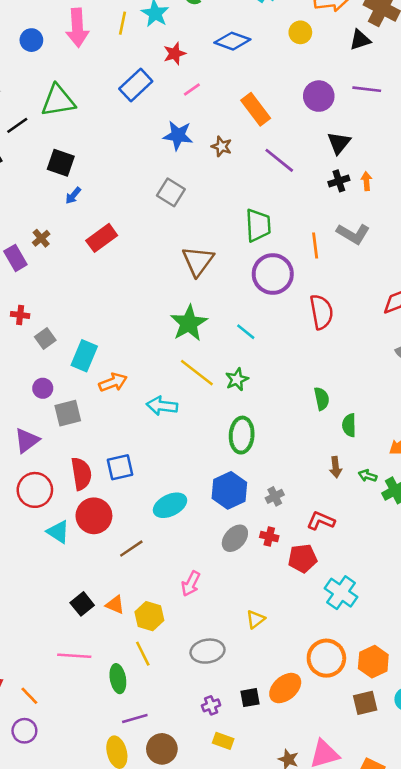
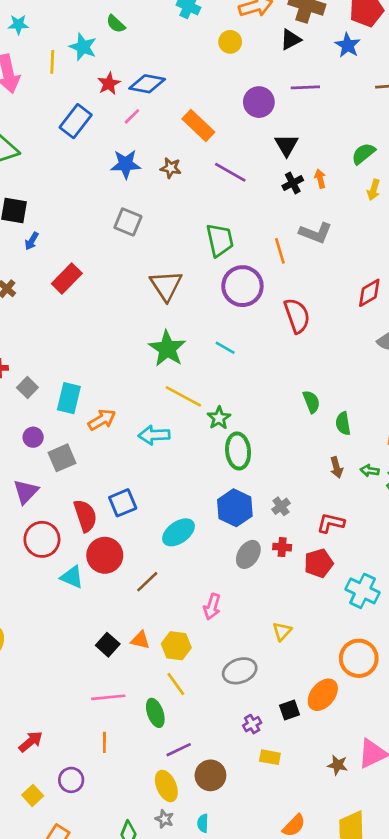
blue diamond: (232, 41) -> (147, 84), moved
green star: (237, 379) -> (219, 418), moved
orange line: (29, 696) -> (104, 742), moved, turned 54

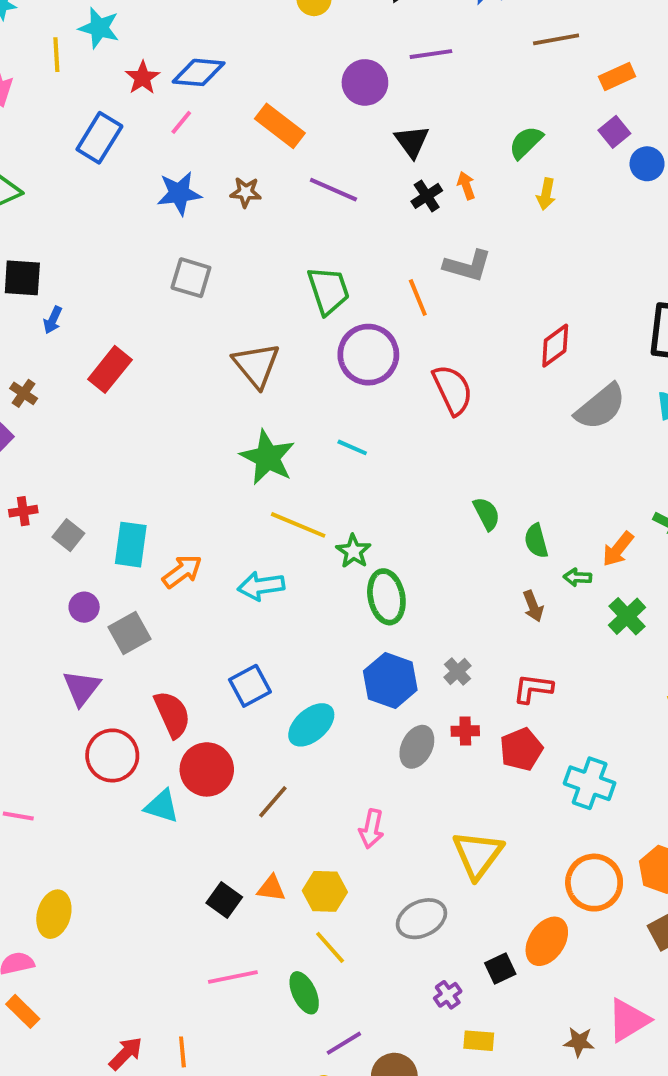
green arrow: (370, 471) -> (577, 577), moved
blue square: (123, 503) -> (250, 686), moved
yellow triangle: (282, 631) -> (478, 855), size x1.8
orange line: (104, 742) -> (182, 1052), moved

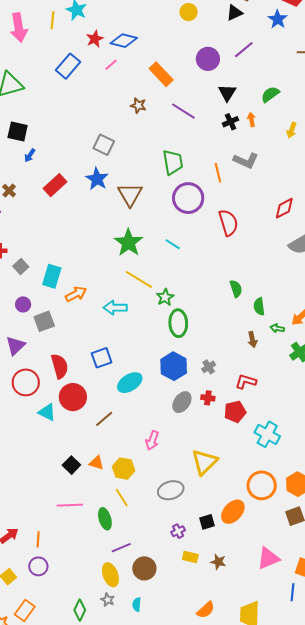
purple line: (431, 54) -> (244, 50), turned -40
green semicircle: (526, 142) -> (270, 94), moved
blue star: (179, 193) -> (97, 179), moved, turned 30
brown star: (579, 1042) -> (218, 562), moved

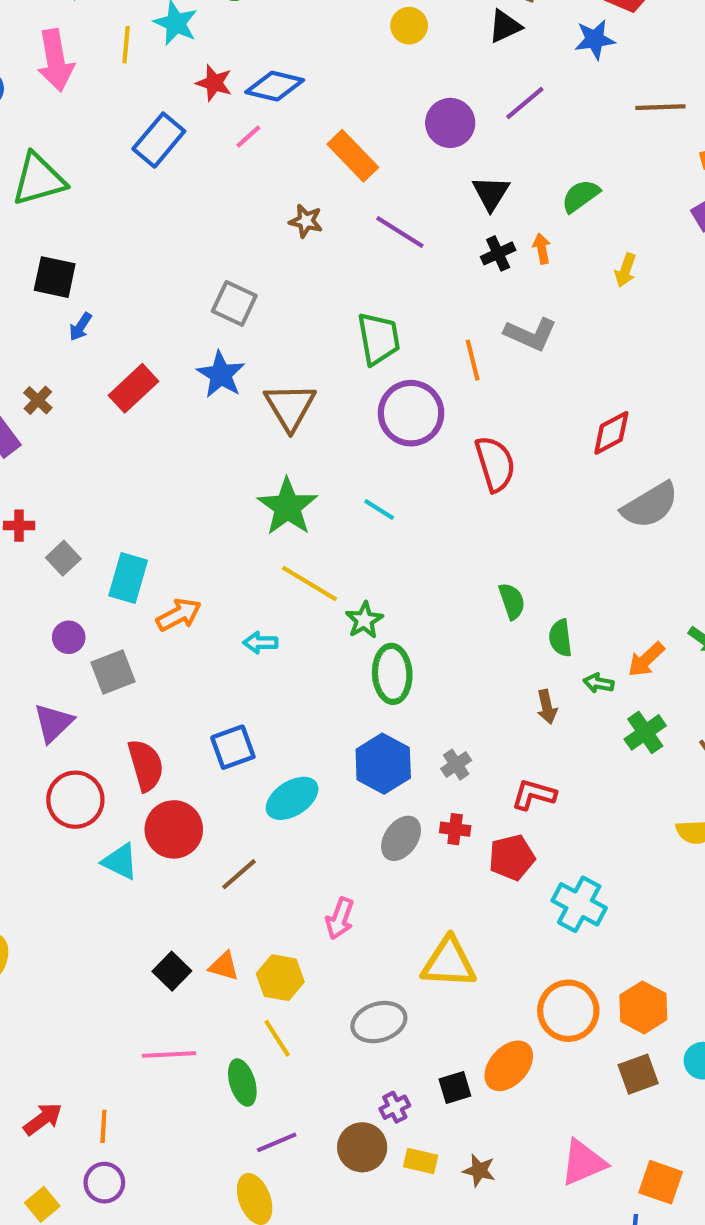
blue star: (278, 19) -> (595, 39), turned 30
red star: (95, 39) -> (214, 83), turned -30
cyan arrow: (115, 308) -> (260, 643), size x0.7
yellow triangle: (204, 462) -> (449, 963), turned 48
brown circle: (144, 568) -> (362, 1147), moved

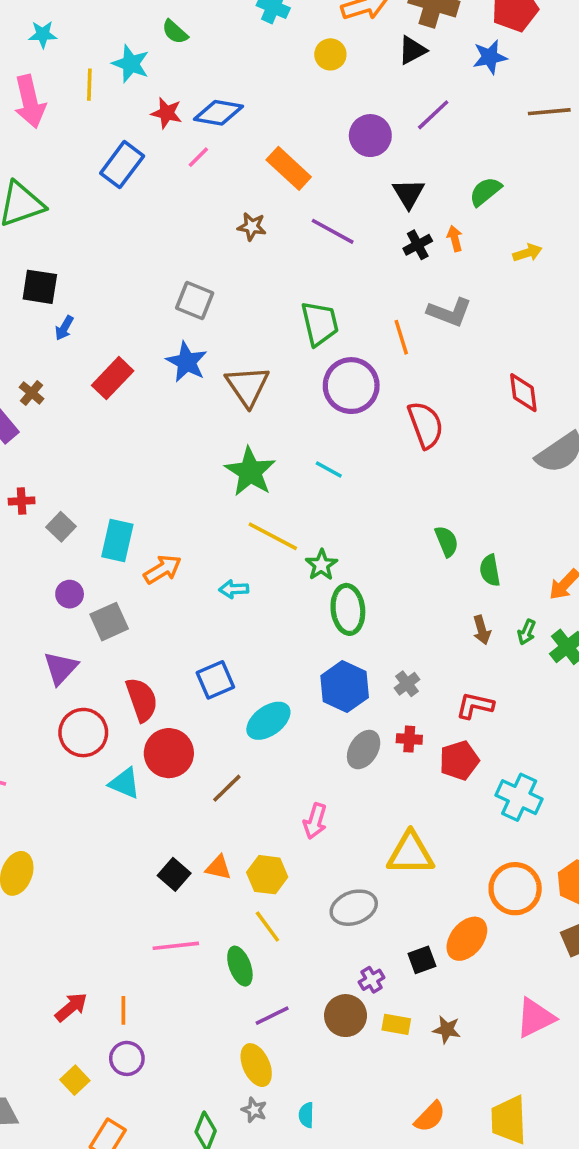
yellow arrow: (625, 270) -> (527, 253), turned -124
red diamond: (611, 433) -> (523, 393), turned -66
green arrow: (599, 683) -> (527, 632), moved, turned -75

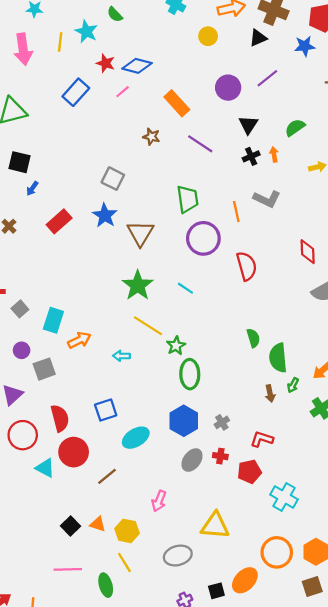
green semicircle: (490, 570) -> (278, 358), size x1.5
green arrow: (527, 632) -> (293, 385), moved

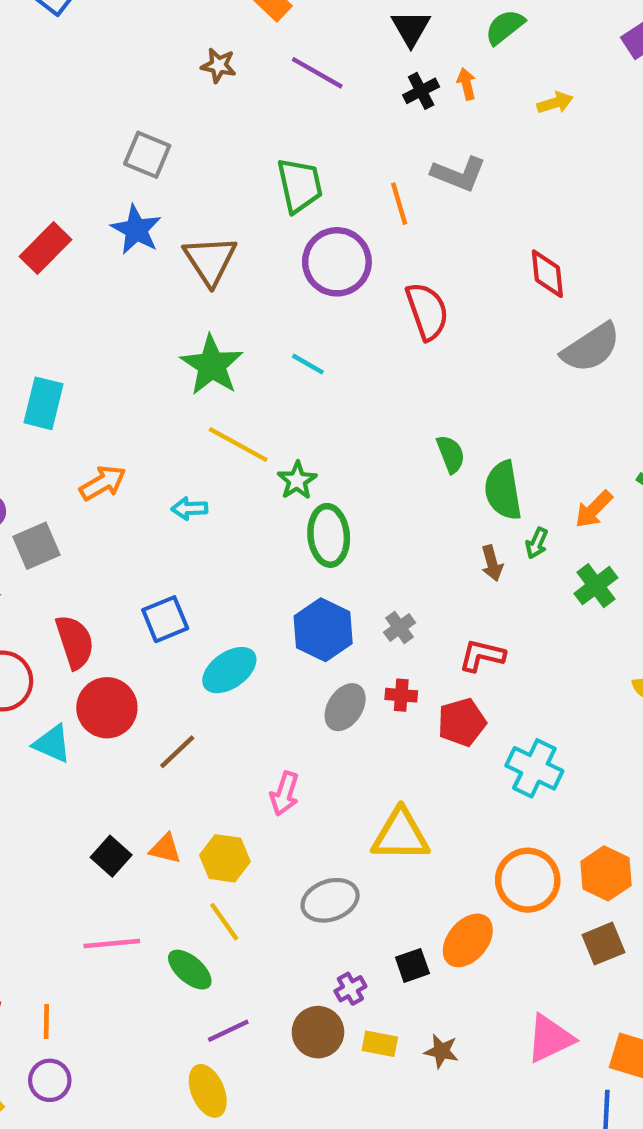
cyan rectangle: (53, 320) -> (44, 403), moved
green ellipse: (106, 585) -> (190, 970), turned -30

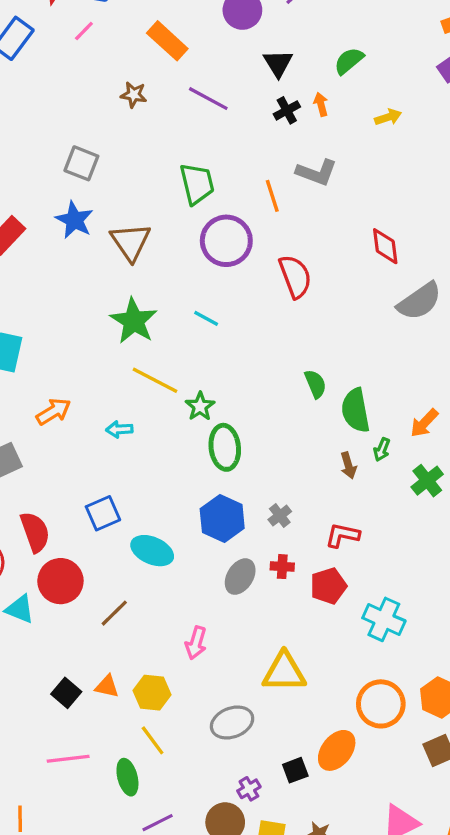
cyan ellipse: (229, 670) -> (152, 551), turned 60
green ellipse: (190, 970) -> (127, 777), turned 36

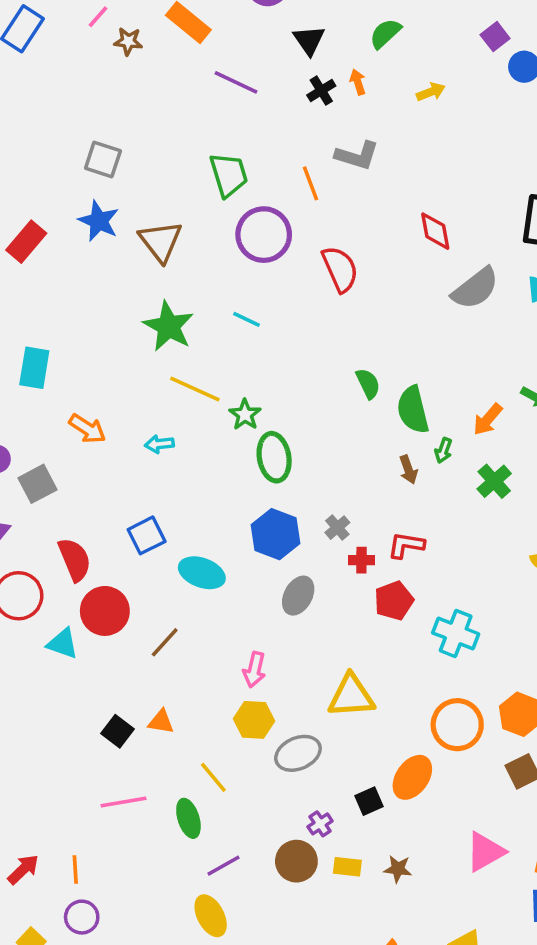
brown star: (134, 95) -> (128, 41), moved
orange arrow: (53, 412) -> (87, 429), turned 68
red cross: (282, 567) -> (361, 560), moved
yellow hexagon: (152, 693) -> (254, 720), moved

